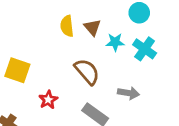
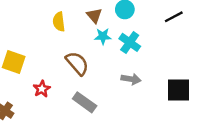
brown triangle: (92, 27) -> (94, 16), moved
gray arrow: (129, 93) -> (131, 79), moved

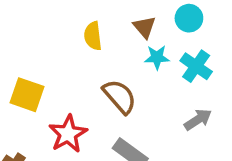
gray arrow: (131, 79) -> (198, 120), turned -42
red star: (42, 89) -> (68, 134), size x1.5

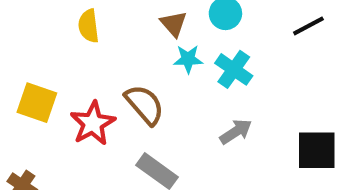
yellow semicircle: (93, 36) -> (89, 26), moved
red star: (68, 134) -> (93, 123), moved

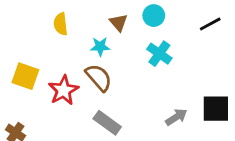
cyan star: (188, 59) -> (100, 47), moved
gray arrow: (236, 132) -> (176, 117), moved

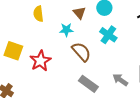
brown semicircle: (99, 78) -> (81, 52), moved
gray arrow: (176, 117) -> (120, 80), turned -112
gray rectangle: (107, 123) -> (88, 84), moved

